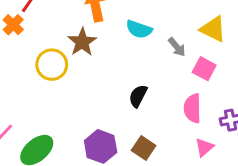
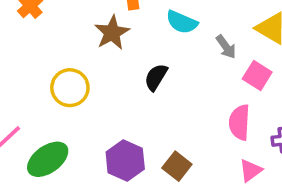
yellow circle: (52, 65) -> (70, 88), moved
black semicircle: (138, 96) -> (156, 77), moved

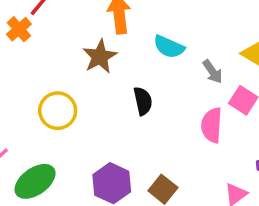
black semicircle: (156, 77) -> (143, 101), turned 136
pink semicircle: (239, 122) -> (212, 125), moved

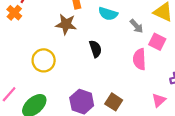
brown star: (100, 57) -> (66, 24), turned -30

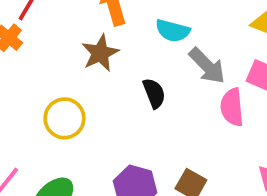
brown star: (66, 24) -> (100, 53), turned -30
gray arrow: (136, 26) -> (207, 66), moved, size x1.5

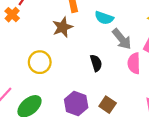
black semicircle: (154, 93) -> (96, 63), moved

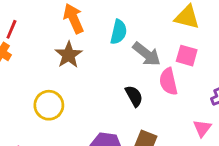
cyan semicircle: (104, 18) -> (119, 32), turned -84
black semicircle: (96, 63) -> (134, 96), moved

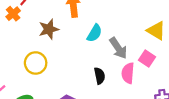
cyan semicircle: (119, 32) -> (94, 33), moved
brown star: (69, 55) -> (49, 29), moved

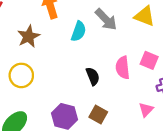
gray arrow: (118, 48) -> (106, 19), moved
pink square: (147, 58) -> (149, 60), moved

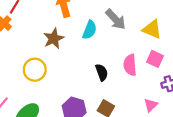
yellow triangle: (144, 16) -> (152, 29), moved
brown star: (29, 36) -> (54, 39), moved

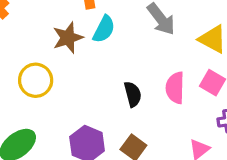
cyan semicircle: (90, 30) -> (104, 29), moved

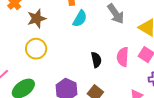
brown star: (68, 38) -> (37, 19), moved

